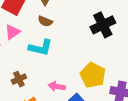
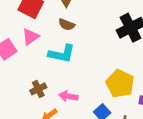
pink arrow: (57, 86) -> (68, 96), moved

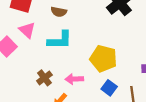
pink triangle: (30, 37) -> (27, 30), turned -30
yellow pentagon: (120, 84) -> (103, 59), moved

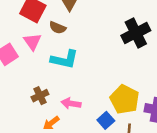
brown semicircle: (59, 12) -> (58, 28), moved
yellow pentagon: (103, 59) -> (125, 99), moved

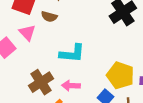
cyan L-shape: (64, 59) -> (72, 53), moved
brown cross: (40, 96) -> (41, 82), size x1.5

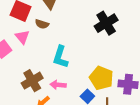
cyan L-shape: (72, 53) -> (60, 57), turned 100

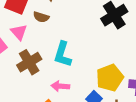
yellow pentagon: (101, 78) -> (110, 78), turned 30
brown cross: (32, 81) -> (29, 62), moved

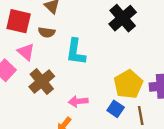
cyan L-shape: (63, 54) -> (76, 52), moved

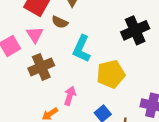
yellow pentagon: (128, 84) -> (111, 74), moved
pink arrow: (78, 101) -> (70, 96), turned 96

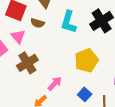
cyan L-shape: (82, 49) -> (69, 22), moved
pink arrow: (70, 96) -> (55, 84), turned 35

